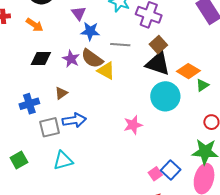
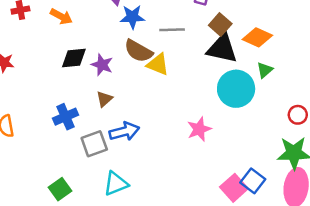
purple star: (71, 59) -> (102, 65), moved
orange diamond: (188, 71) -> (257, 37), moved
green triangle: (202, 85) -> (265, 70), moved
pink square: (155, 174) -> (234, 188), size x1.5

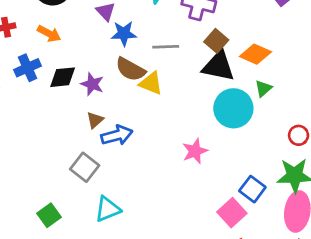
blue cross: (65, 117) -> (28, 68), moved
blue arrow: (124, 131) -> (117, 135), moved
gray square: (94, 144) -> (85, 167), turned -32
blue square: (253, 181) -> (252, 189), moved

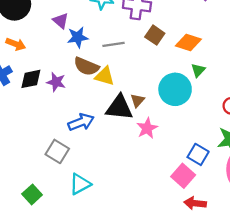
black triangle: (219, 66) -> (119, 108), moved
brown triangle: (95, 120) -> (137, 100), moved

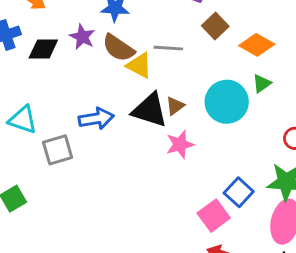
gray line: (113, 44) -> (168, 48), moved
purple star: (56, 82) -> (82, 37), moved
gray square: (57, 151) -> (58, 150), turned 30
cyan triangle: (80, 184) -> (23, 120), moved, turned 35

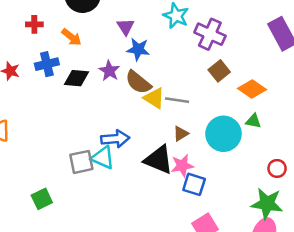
gray line: (168, 48) -> (177, 100), moved
green triangle: (262, 83) -> (253, 121), turned 42
black triangle: (150, 110) -> (159, 160), moved
cyan triangle: (23, 120) -> (103, 158), moved
blue square: (239, 192) -> (194, 184), moved, turned -30

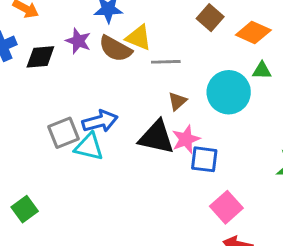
yellow triangle: (154, 98) -> (139, 38), moved
gray square: (81, 162) -> (63, 133), moved

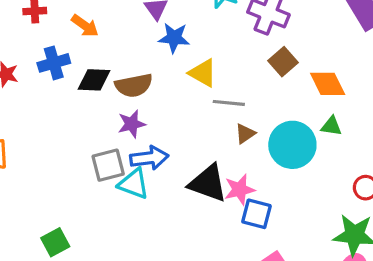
orange diamond: (253, 33) -> (328, 84), turned 32
purple star: (78, 41) -> (132, 124), moved, turned 30
brown semicircle: (115, 49) -> (134, 85), moved, turned -48
brown triangle: (177, 101) -> (245, 134), moved

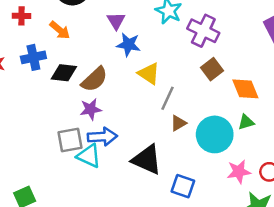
brown semicircle: (134, 85) -> (94, 79), turned -36
gray line: (229, 103) -> (167, 98), turned -75
green triangle: (331, 126) -> (246, 122), turned -30
pink star: (240, 190) -> (239, 172), moved

